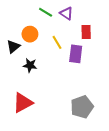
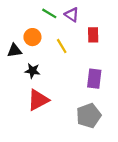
black triangle: (13, 47) -> (14, 51), turned 32
purple rectangle: (76, 54) -> (94, 79), moved
red triangle: (23, 103) -> (38, 100), moved

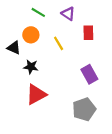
green line: (49, 13) -> (38, 12), moved
black triangle: (14, 51) -> (14, 48), turned 32
purple rectangle: (94, 79) -> (89, 74), turned -36

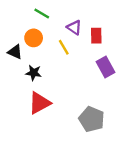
purple triangle: (68, 14) -> (74, 27), moved
purple rectangle: (89, 74) -> (106, 67), moved
gray pentagon: (84, 109) -> (92, 119), turned -30

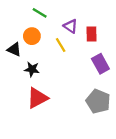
gray pentagon: (92, 119) -> (98, 101), moved

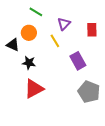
purple triangle: (71, 26) -> (64, 24), turned 40
red rectangle: (92, 34) -> (92, 30), moved
purple rectangle: (100, 64) -> (78, 61), moved

